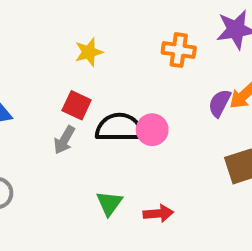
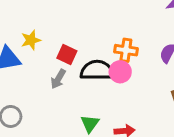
orange cross: (179, 50) -> (126, 50), moved
yellow star: (89, 52) -> (31, 40), moved

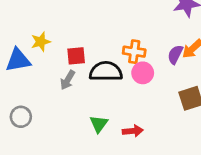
red square: (67, 55) -> (76, 56), turned -30
pink circle: (120, 72) -> (143, 73), moved

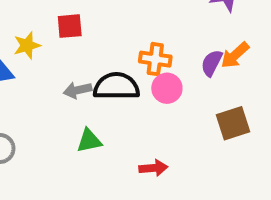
red square: (76, 56) -> (70, 26), moved
gray arrow: (68, 80) -> (78, 90), moved, turned 48
green triangle: (99, 124) -> (89, 141), moved, turned 42

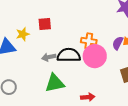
pink circle: (167, 88) -> (95, 56), size x1.5
green triangle: (89, 141) -> (55, 83), size x1.5

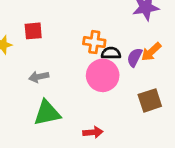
orange cross: (89, 41) -> (94, 42), moved
black semicircle: (69, 55) -> (111, 53), moved, size x0.6

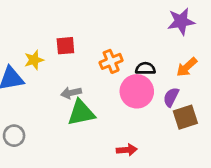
orange cross: (94, 42) -> (111, 61), moved, turned -30
purple semicircle: (135, 57) -> (171, 97), moved
green triangle: (47, 113) -> (81, 113), moved

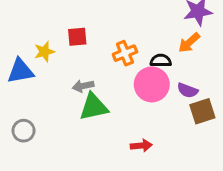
orange arrow: (187, 67) -> (189, 43), moved
purple semicircle: (171, 97) -> (188, 90), turned -96

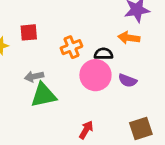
orange arrow: (189, 43) -> (129, 38), turned 50
brown square: (202, 111) -> (141, 129), moved
red arrow: (141, 146) -> (86, 130), turned -54

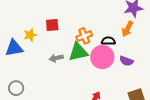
orange arrow: (129, 38) -> (127, 29), turned -70
green triangle: (43, 95) -> (78, 52), moved

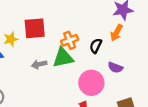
red square: (52, 25) -> (35, 28), size x1.5
black semicircle: (108, 41) -> (96, 46), turned -64
pink circle: (102, 57) -> (91, 83), moved

